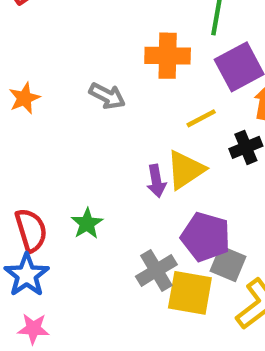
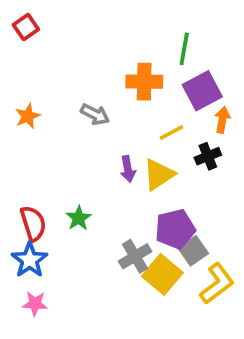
purple arrow: (156, 181) -> (128, 169), moved
purple pentagon: (206, 237) -> (175, 229), turned -30
gray square: (228, 264) -> (193, 251), turned 32
yellow square: (190, 293) -> (162, 274), turned 30

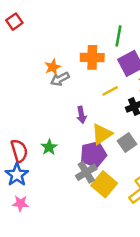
gray arrow: (95, 114) -> (60, 79), turned 126
orange star: (28, 116) -> (53, 67), moved
yellow triangle: (159, 174) -> (102, 134), moved
purple pentagon: (175, 229) -> (93, 154), moved
gray square: (193, 251) -> (127, 142), moved

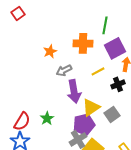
gray arrow: (60, 79) -> (64, 70), moved
purple arrow: (81, 115) -> (74, 91), size x1.6
red semicircle: (19, 151) -> (22, 121), turned 48

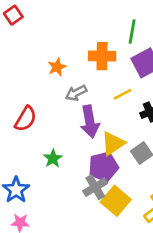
red semicircle: (22, 121) -> (26, 119), moved

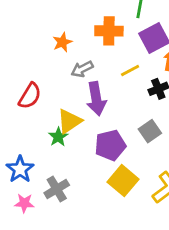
yellow triangle: (113, 143) -> (69, 121), moved
gray cross: (95, 187) -> (57, 189), moved

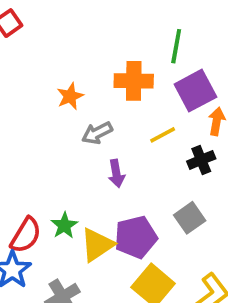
red semicircle: (30, 96) -> (26, 235), moved
purple arrow: (96, 99) -> (116, 173), size x0.6
yellow triangle: (69, 121) -> (97, 245), moved

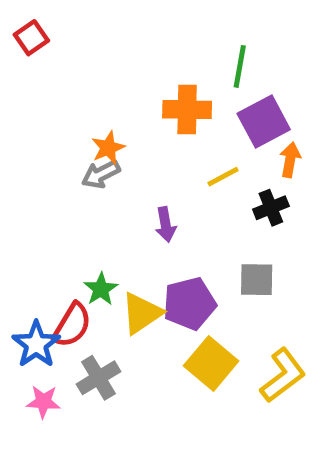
orange star: (70, 96) -> (108, 148), moved
gray arrow: (97, 133) -> (101, 174), moved
gray square: (190, 218) -> (257, 280), turned 36
red semicircle: (26, 235) -> (72, 325), moved

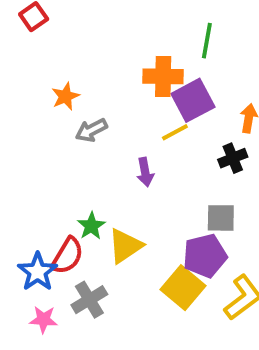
purple square: (264, 121) -> (193, 100), moved
orange star: (108, 148) -> (65, 96), moved
yellow line: (223, 177) -> (175, 132), moved
purple pentagon: (189, 304) -> (205, 256), moved

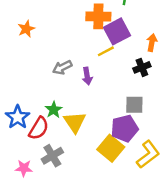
orange star: (65, 96) -> (26, 29), moved
gray arrow: (91, 130) -> (62, 67), moved
yellow triangle: (125, 246) -> (75, 122), turned -30
blue star: (38, 272) -> (18, 117), moved

